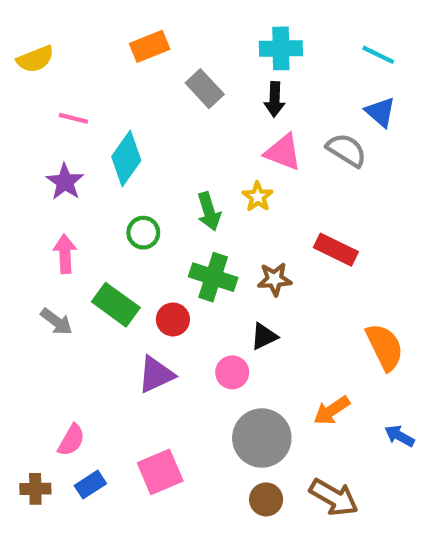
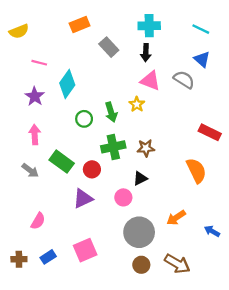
green circle: (143, 233) -> (84, 119), moved
red rectangle: (336, 250) -> (210, 132), moved
green cross: (213, 277) -> (113, 147), turned -30
orange semicircle: (385, 347) -> (196, 170), moved
pink semicircle: (71, 440) -> (38, 221), moved

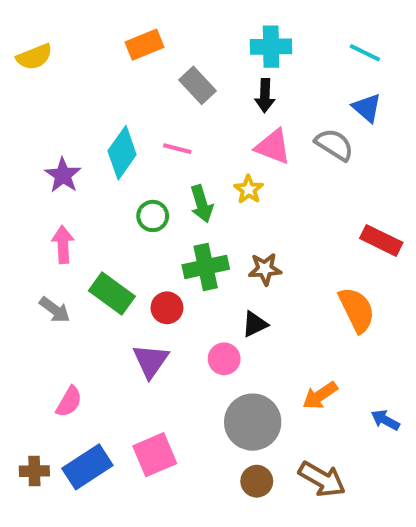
pink line: (39, 63) -> (177, 149), moved
purple triangle: (83, 199) -> (151, 361), turned -30
blue rectangle: (48, 257) -> (87, 467), size x1.6

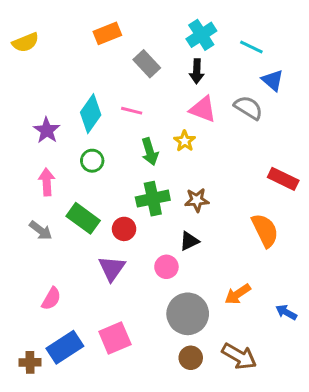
cyan cross: (271, 47) -> (201, 35), turned -32
cyan line: (365, 53) -> (251, 47), moved
green circle: (153, 216) -> (92, 161), moved
brown cross: (34, 471) -> (30, 362), moved

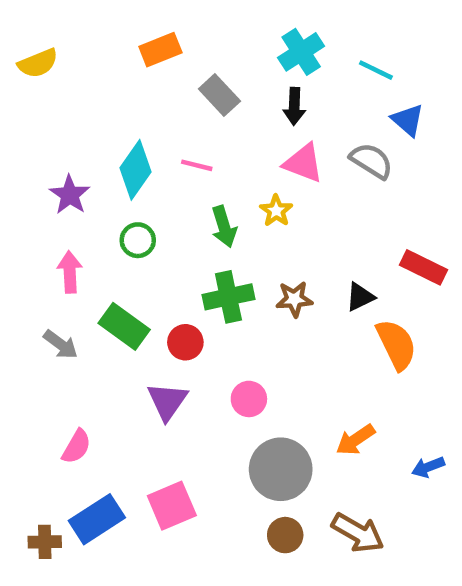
black triangle: (189, 241) -> (360, 297), moved
blue arrow: (286, 312) -> (428, 467), turned -50

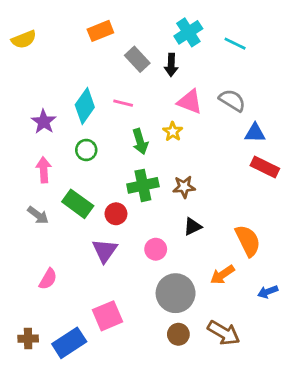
black arrow: (294, 106) -> (171, 65), moved
blue triangle: (408, 120) -> (255, 133), moved, turned -40
black triangle: (360, 297) -> (193, 227), moved
orange semicircle: (396, 345) -> (248, 241), moved
blue rectangle: (97, 519) -> (69, 343), moved

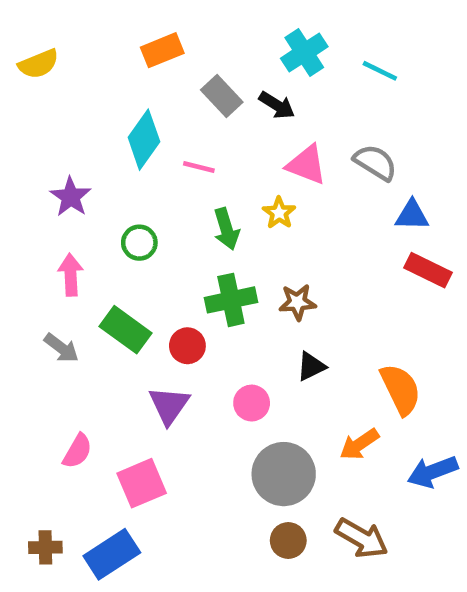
black arrow: (171, 65) -> (277, 105), turned -60
cyan diamond: (85, 106) -> (144, 140), moved
blue arrow: (268, 292) -> (433, 472), size x1.5
pink square: (107, 316) -> (142, 483), moved

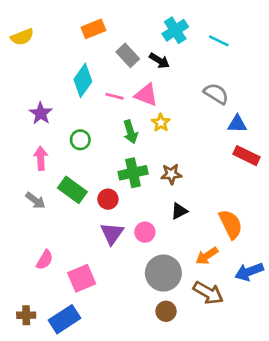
pink triangle: (307, 165) -> (146, 95), moved
purple triangle: (169, 405) -> (112, 233), moved
brown arrow: (362, 538) -> (208, 293), moved

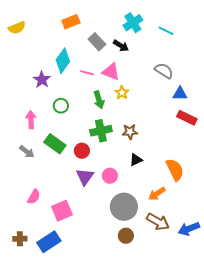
purple star: (41, 113) -> (42, 80), moved
blue arrow: (249, 272) -> (189, 229), moved

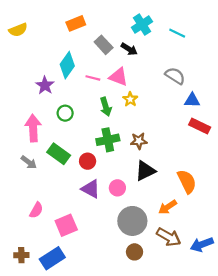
pink arrow: (31, 120) -> (33, 128), size x1.4
black triangle: (136, 160) -> (145, 171), size x1.5
purple triangle: (85, 177) -> (91, 189), turned -36

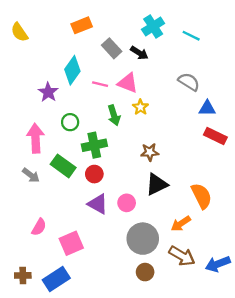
yellow semicircle: (18, 30) -> (19, 32), turned 78
green cross: (108, 140) -> (94, 145), moved

